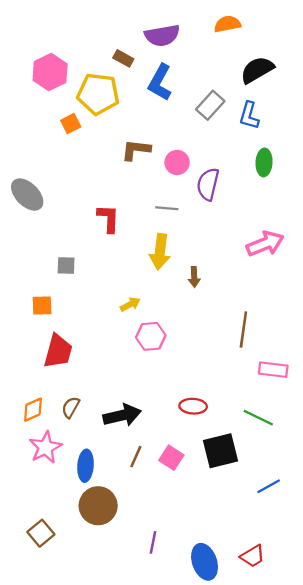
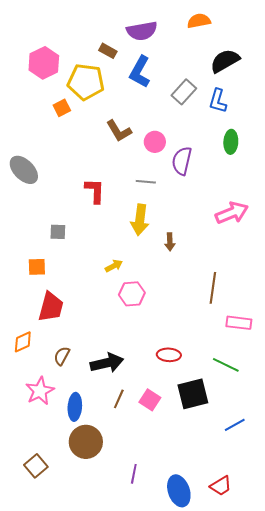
brown L-shape: (136, 150) -> (119, 131), turned -128
orange diamond: (33, 410) -> (23, 342), moved

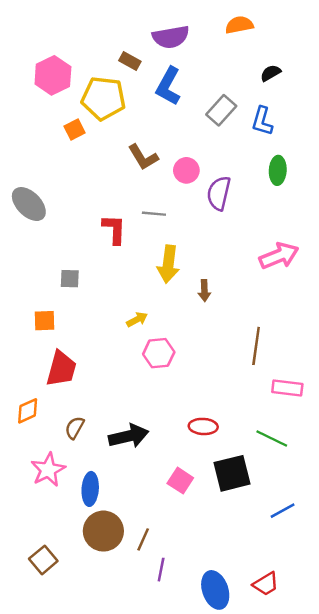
black semicircle: (225, 61) -> (271, 73), size x0.6
gray line: (146, 182) -> (154, 214), moved
brown line: (119, 399) -> (143, 539), moved

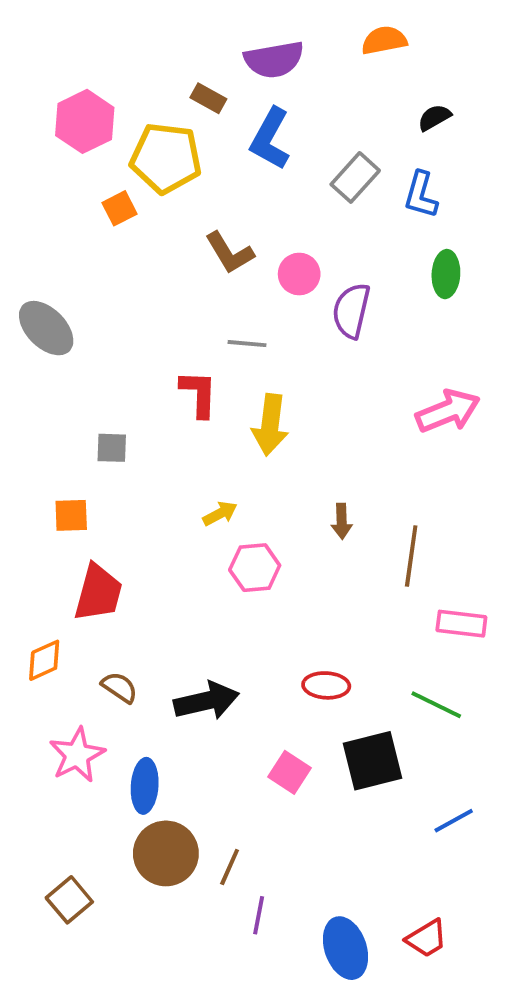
red L-shape: (114, 229) -> (199, 394), moved
brown arrow: (204, 291) -> (342, 521), moved
brown semicircle: (75, 428) -> (120, 687), turned 95

